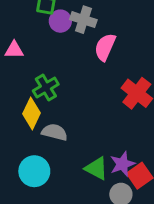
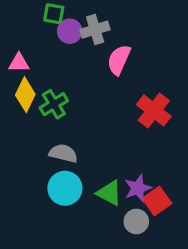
gray cross: (83, 20) -> (95, 30), turned -35
yellow diamond: (31, 113) -> (25, 95), moved
cyan circle: (34, 171) -> (65, 188), moved

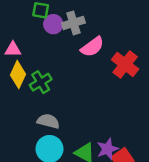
pink semicircle: (119, 60) -> (92, 47), turned -150
red cross: (154, 110) -> (125, 64), moved

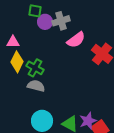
green cross: (41, 82) -> (35, 68), turned -30
gray semicircle: (48, 121) -> (36, 86), moved

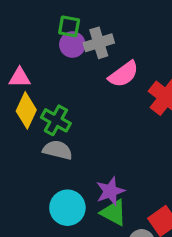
green square: (35, 11) -> (69, 26), moved
purple star: (88, 121) -> (110, 191), moved

